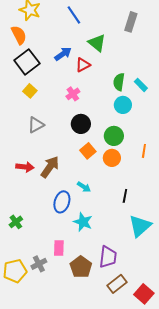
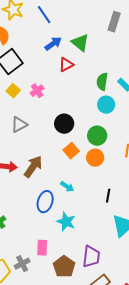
blue line: (74, 15) -> (44, 15), moved
blue arrow: (63, 54) -> (53, 44), moved
pink cross: (73, 94) -> (37, 91), moved

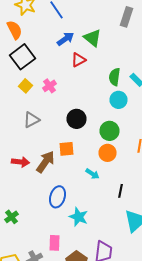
orange square: (71, 151) -> (66, 149), moved, turned 35
cyan arrow: (67, 187) -> (92, 174), moved

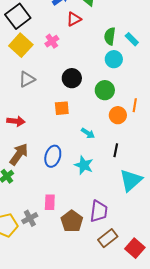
yellow square: (26, 86) -> (21, 45), size x1.6
pink cross: (50, 86) -> (52, 41), moved
orange circle: (108, 153) -> (118, 115), moved
brown arrow: (46, 162) -> (19, 154), moved
cyan star: (78, 217) -> (84, 165), moved

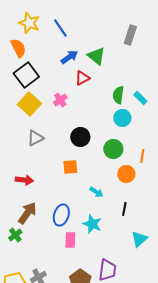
orange line: (135, 105) -> (142, 156), moved
cyan triangle: (131, 180) -> (139, 239), size x0.7
pink rectangle: (50, 202) -> (70, 240), moved

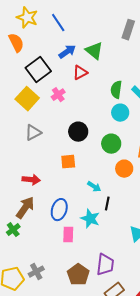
black square: (26, 75) -> (38, 70), moved
red arrow: (24, 180) -> (31, 180), moved
black line: (124, 209) -> (107, 204), moved

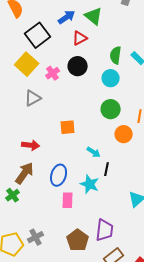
pink cross: (58, 95) -> (53, 73), moved
cyan circle: (120, 113) -> (111, 78), moved
black circle: (78, 132) -> (78, 66), moved

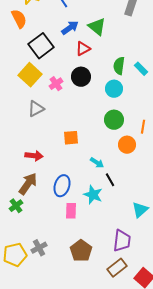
black line: (107, 169) -> (110, 180), turned -40
purple trapezoid: (105, 230) -> (122, 241), moved

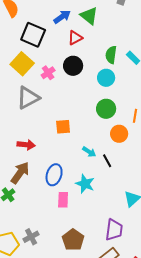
black square: (41, 46) -> (33, 35), turned -30
gray triangle: (36, 109) -> (28, 98), size x1.4
black line: (110, 180) -> (107, 161), moved

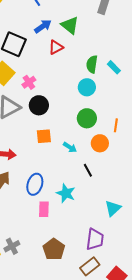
black circle: (73, 66) -> (39, 105), moved
cyan arrow: (89, 152) -> (70, 147), moved

